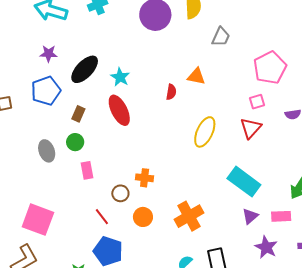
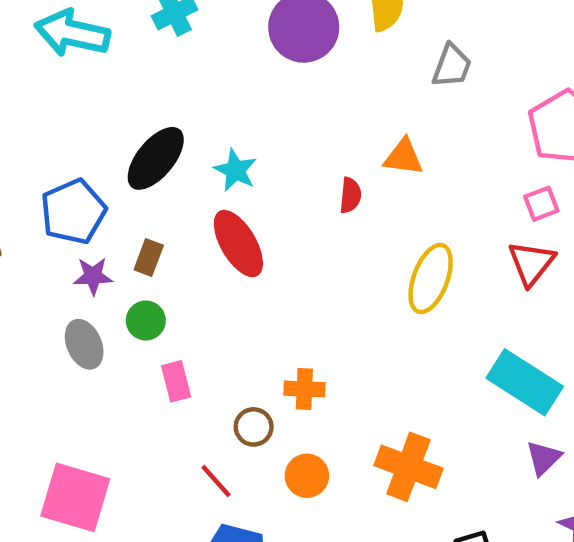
purple star: (49, 54) -> (93, 276), moved
orange cross: (189, 216) -> (408, 467), turned -36

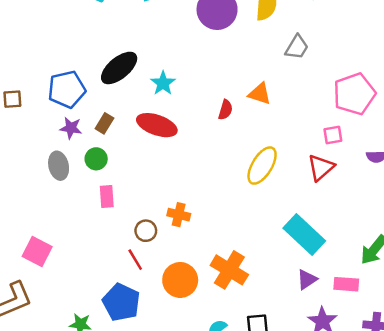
red ellipse: (238, 244) -> (157, 125), turned -51
orange circle: (307, 476) -> (180, 280), moved, size x1.4
red line: (216, 481) -> (135, 260), moved
pink square: (75, 497) -> (37, 252), size x0.7

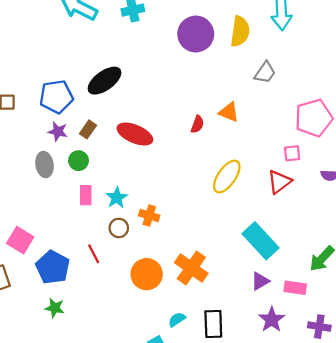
cyan star: (163, 83) -> (117, 198), moved
red line: (135, 260) -> (94, 254), moved
blue pentagon: (121, 302) -> (53, 267), moved

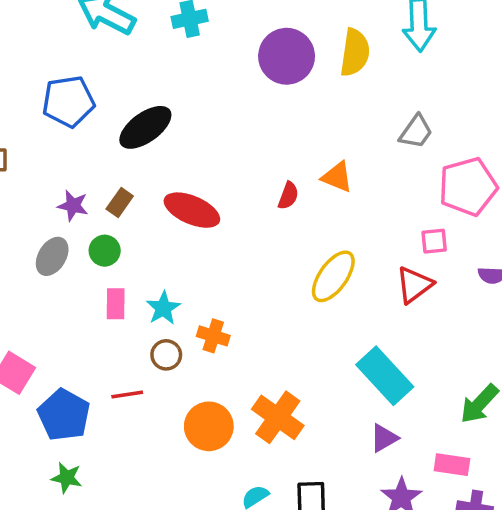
gray trapezoid: (265, 73) -> (416, 132), moved
blue pentagon: (56, 97) -> (68, 101), moved
gray ellipse: (45, 165) -> (52, 256), turned 40
red line: (94, 254) -> (127, 394), turned -72
pink rectangle: (295, 288) -> (452, 465), moved

